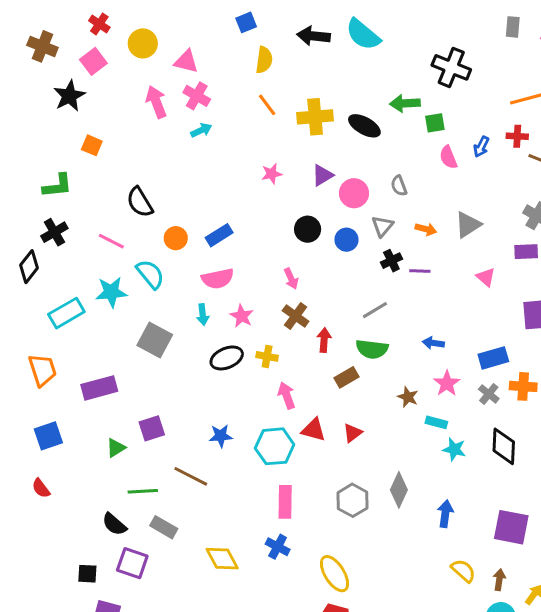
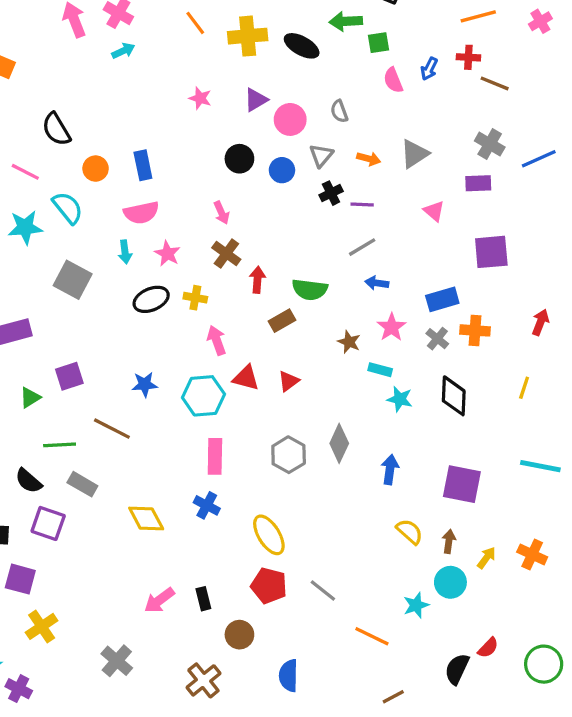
pink star: (272, 174) -> (200, 98), turned 30
blue rectangle: (219, 235) -> (143, 165), turned -70
gray line: (375, 310) -> (362, 247), moved

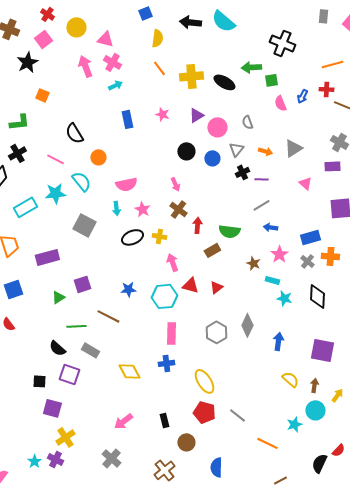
blue rectangle: (143, 165) -> (127, 119), moved
blue cross: (207, 505) -> (166, 363), turned -35
pink arrow: (159, 600) -> (123, 421), moved
purple cross: (19, 689) -> (55, 459), moved

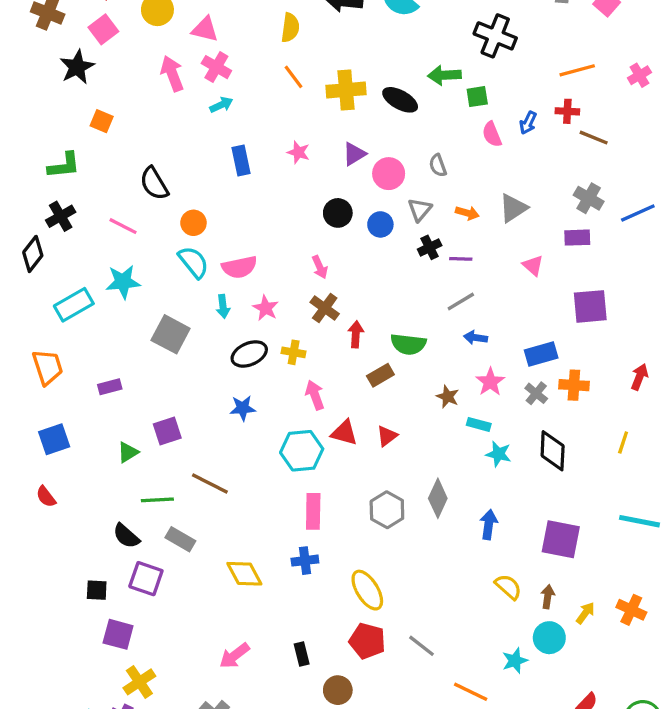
cyan semicircle: (81, 181) -> (193, 262), moved
purple rectangle: (47, 257) -> (110, 387), size x0.6
blue star: (128, 289) -> (243, 408), moved

